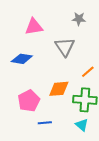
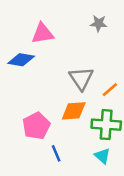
gray triangle: (65, 47) -> (81, 78), moved
blue diamond: (22, 59) -> (21, 60), moved
blue line: (45, 123) -> (56, 153), turned 72

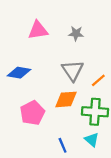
gray star: (99, 23) -> (76, 34), moved
blue diamond: (21, 60) -> (19, 73), moved
blue line: (56, 153) -> (63, 145), moved

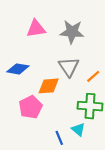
gray star: (76, 34) -> (72, 32), size x1.6
orange diamond: (66, 99) -> (49, 86), moved
cyan triangle: (92, 140) -> (78, 129), moved

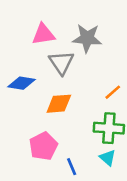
gray triangle: (69, 67) -> (61, 63), moved
pink pentagon: (31, 107) -> (43, 146), moved
cyan triangle: (78, 129) -> (108, 158), moved

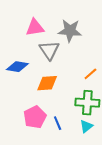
cyan triangle: (108, 158) -> (86, 126), turned 40
blue line: (72, 167) -> (58, 123), moved

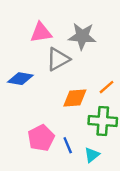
gray triangle: (49, 50) -> (58, 59), turned 35
orange diamond: (47, 83) -> (75, 98), moved
cyan triangle: (86, 126) -> (92, 155), moved

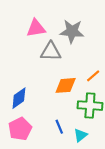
gray triangle: (58, 59) -> (51, 52), turned 30
blue diamond: (20, 79) -> (19, 98), moved, turned -45
pink pentagon: (41, 138) -> (20, 129), moved

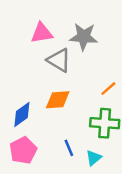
gray triangle: (51, 52) -> (59, 60), turned 30
orange diamond: (66, 85) -> (58, 100), moved

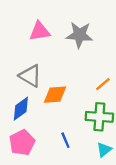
gray triangle: (59, 60) -> (30, 76), moved
cyan triangle: (94, 158) -> (104, 150), moved

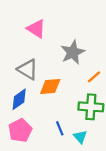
pink triangle: (40, 31) -> (36, 29), turned 42
gray star: (79, 35) -> (73, 52), moved, turned -30
cyan triangle: (104, 150) -> (80, 137), moved, turned -32

